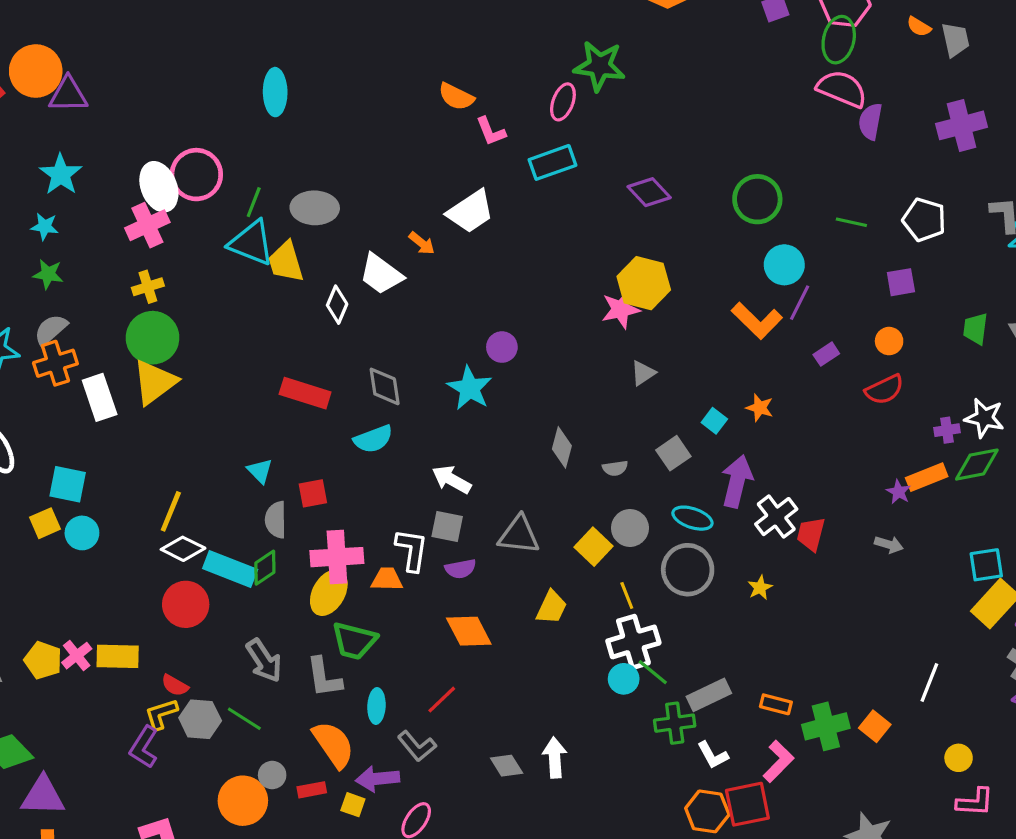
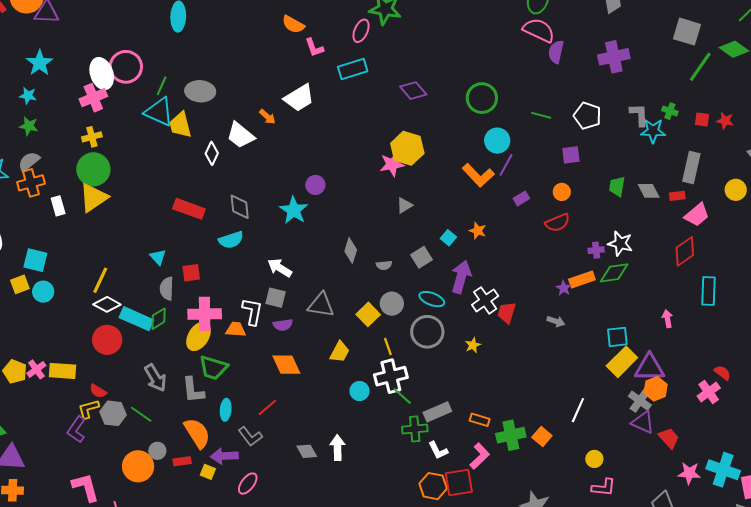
white rectangle: (100, 397) -> (58, 206), size x0.7
cyan circle: (624, 679) -> (359, 391), moved

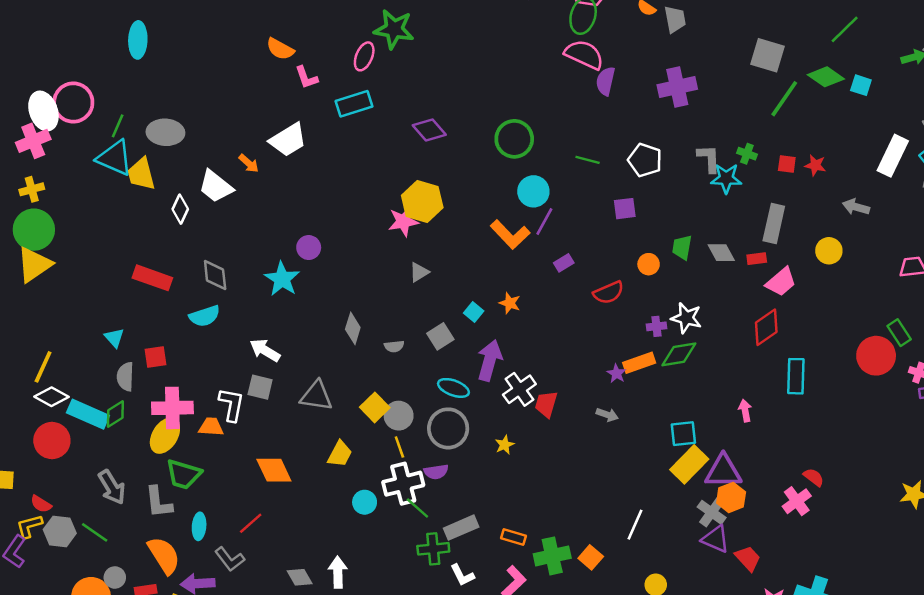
orange circle: (562, 192) -> (649, 264), moved
gray circle: (392, 304) -> (399, 416), moved
purple semicircle: (283, 325) -> (436, 472), moved

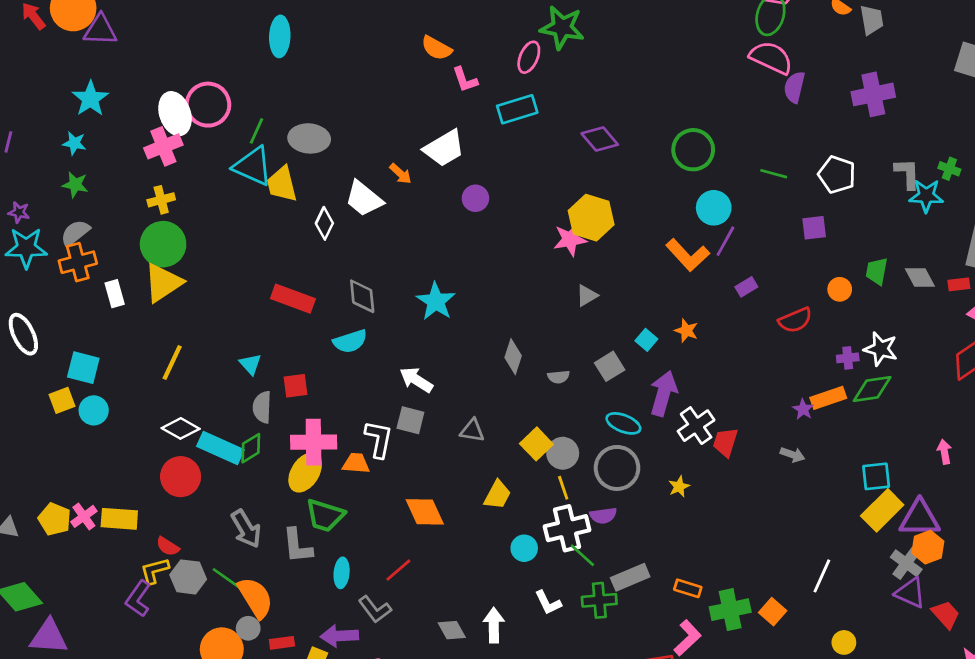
purple circle: (309, 248) -> (475, 198), moved
yellow line: (43, 367) -> (172, 363), moved
gray triangle: (316, 396) -> (472, 431), size x0.7
orange semicircle: (164, 555) -> (255, 598), moved
white L-shape: (462, 575) -> (548, 603), moved

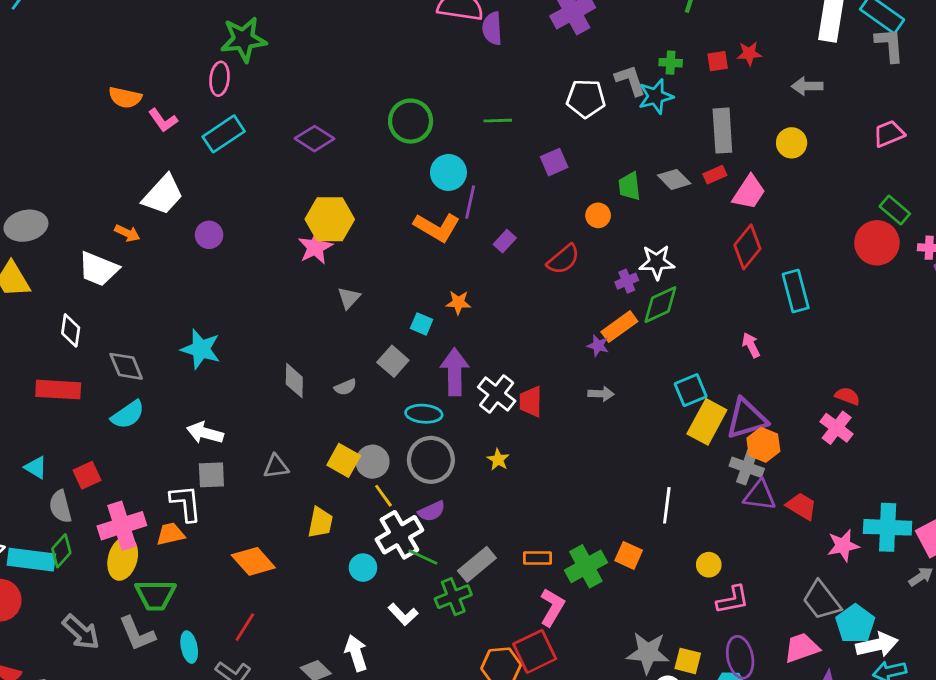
white pentagon: (837, 175) -> (586, 99), moved
white diamond: (324, 223) -> (71, 330), moved

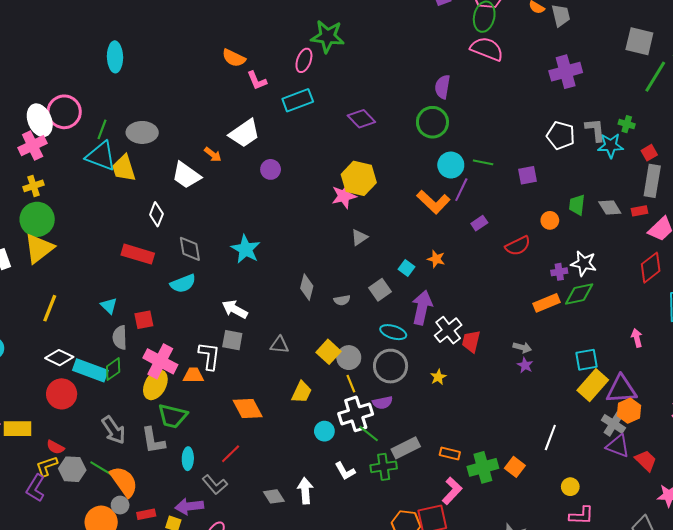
purple semicircle: (492, 28) -> (442, 87), moved
red square: (718, 61) -> (649, 153), moved, turned -35
green line: (498, 121) -> (483, 162), moved
purple star: (598, 346) -> (525, 365), moved
pink cross: (122, 526) -> (160, 361), turned 32

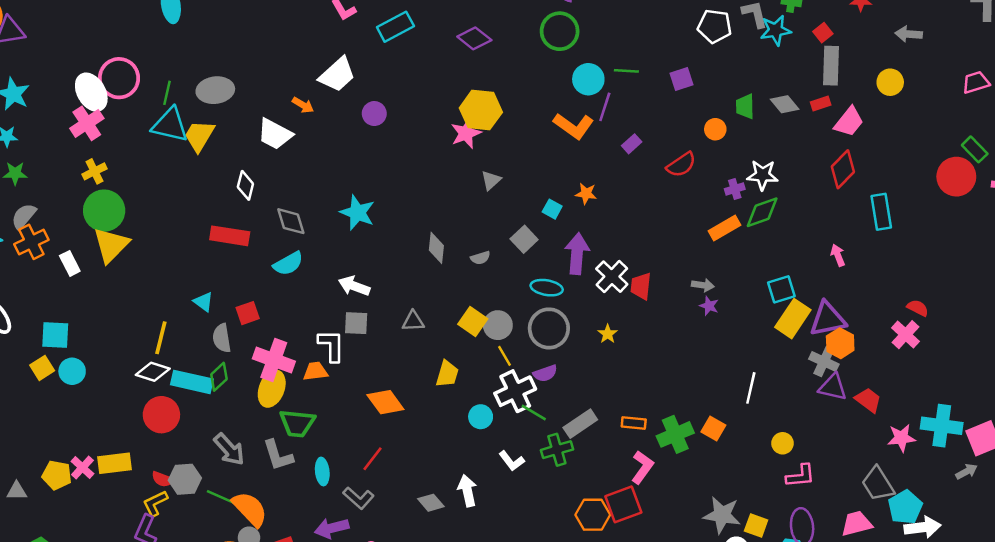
yellow trapezoid: (124, 168) -> (199, 136), turned 56
yellow line: (50, 308) -> (161, 338), moved
gray hexagon: (72, 469) -> (185, 479), moved

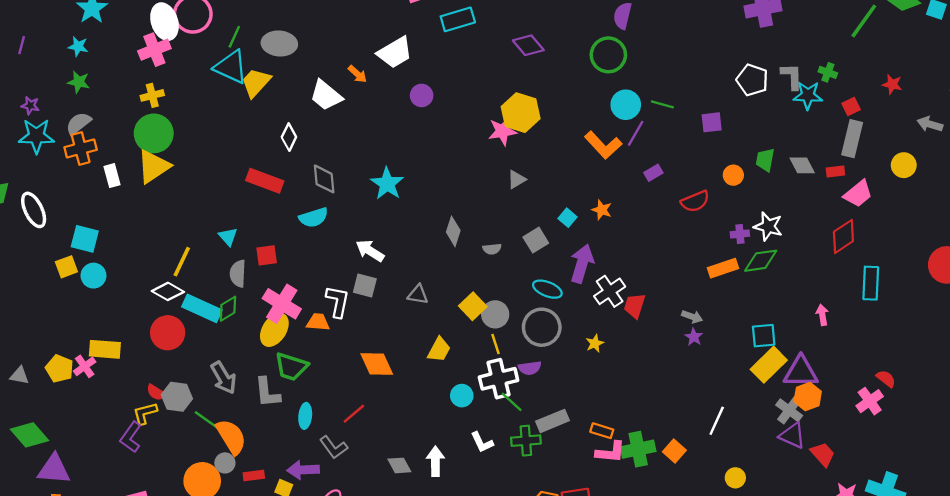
yellow rectangle: (114, 463) -> (105, 349), moved
pink L-shape: (642, 467) -> (610, 452), moved, turned 48

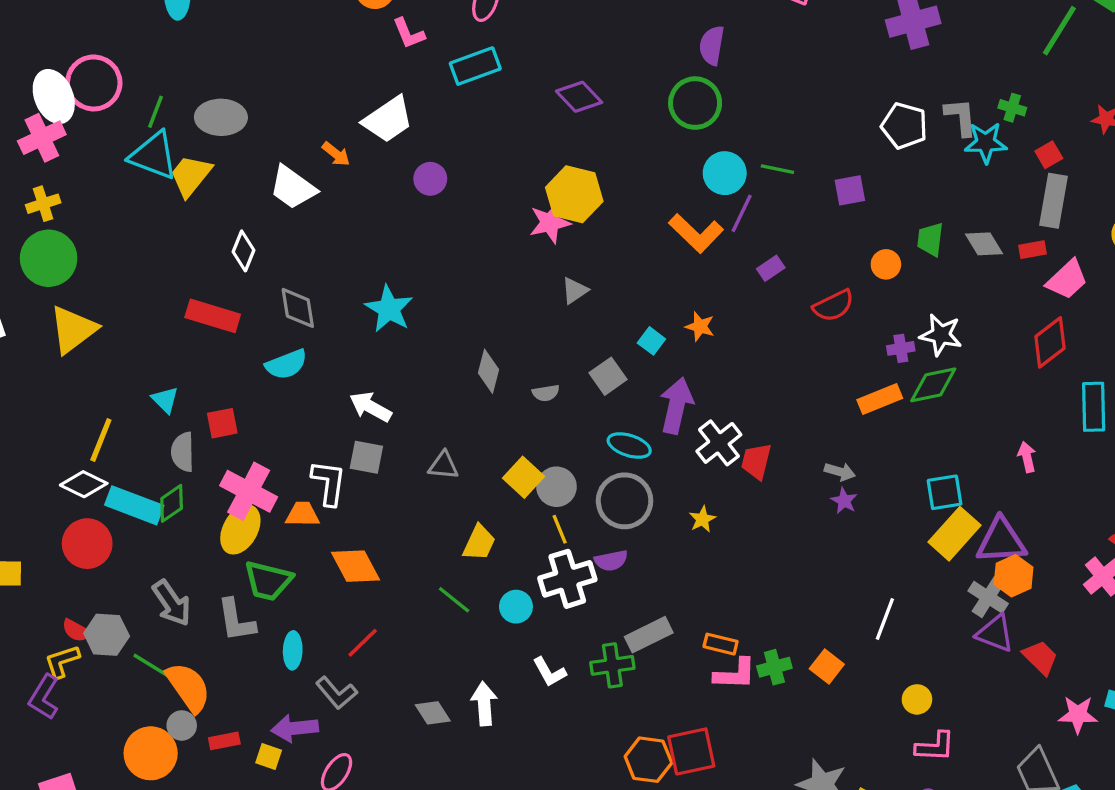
yellow triangle: (153, 166) -> (73, 330), moved
orange diamond: (377, 364) -> (356, 566), moved
green line: (512, 402) -> (454, 600), moved
green cross: (638, 449) -> (774, 667), size x0.7

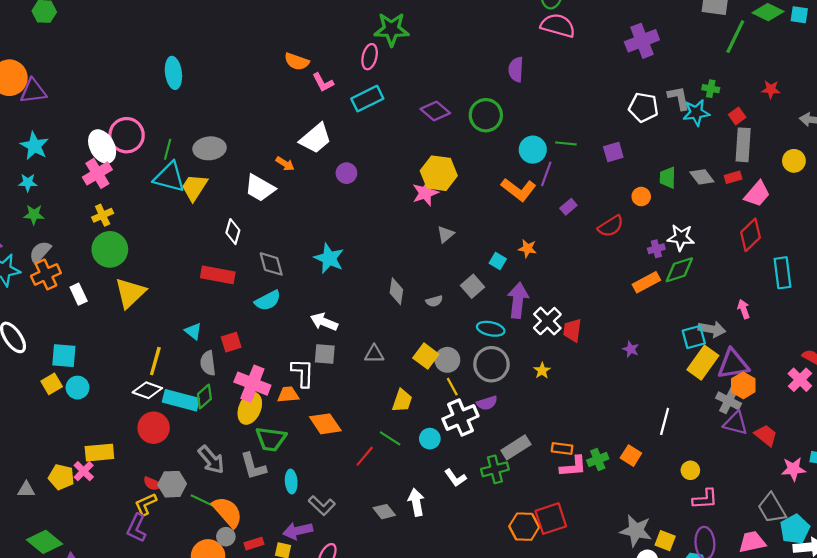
green circle: (695, 103) -> (486, 115), moved
gray arrow: (840, 472) -> (712, 329), moved, size x1.4
red line: (363, 643) -> (365, 456), moved

